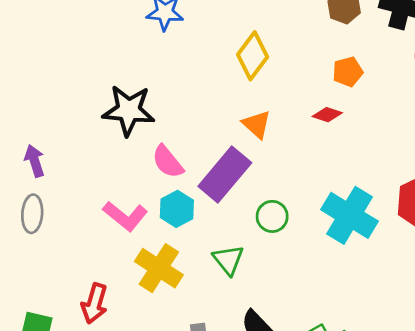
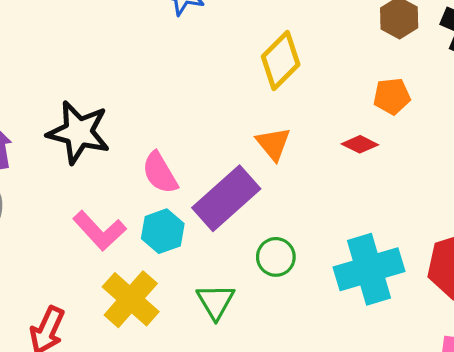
black star: (129, 110) -> (78, 132), moved
cyan cross: (350, 215) -> (369, 269), turned 34

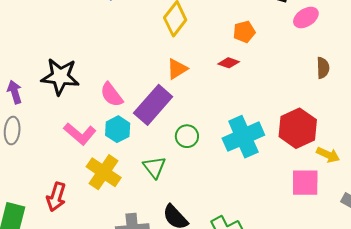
orange triangle: (273, 144) -> (177, 69), turned 45

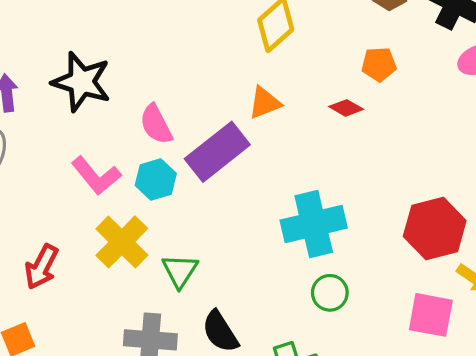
green circle: (187, 136) -> (330, 293), moved
cyan cross: (243, 137) -> (314, 224), moved
green triangle: (154, 167) -> (180, 271), moved

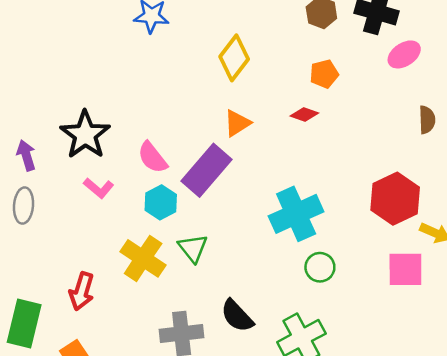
black star: (82, 82) -> (85, 135), turned 30
pink L-shape: (96, 176) -> (99, 188), moved, size x0.7
green triangle: (180, 271) -> (193, 248), moved

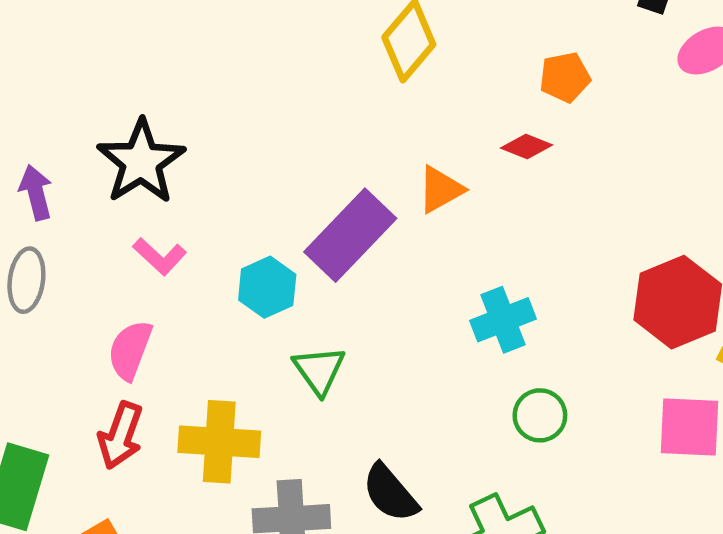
orange triangle: (237, 123) -> (441, 189), moved
pink semicircle: (152, 158) -> (130, 350), moved, turned 56
cyan cross: (296, 214) -> (503, 320), size x0.7
yellow cross: (143, 258) -> (219, 442), moved, turned -33

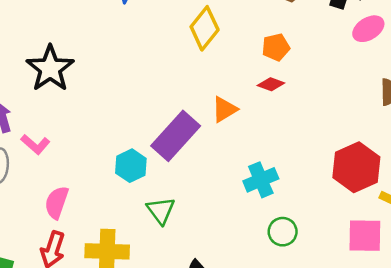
orange pentagon: (565, 77) -> (276, 47), moved
black star: (141, 162) -> (50, 68), moved
pink L-shape: (160, 256) -> (35, 144), moved

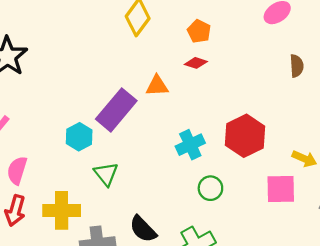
orange pentagon: (276, 47) -> (199, 31), turned -30
orange triangle: (224, 109) -> (157, 86), turned 30
red hexagon: (356, 167) -> (245, 136), moved

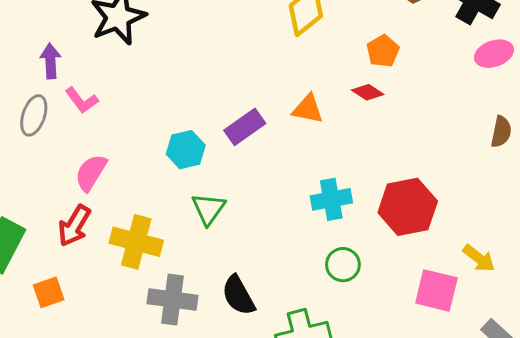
purple rectangle: (116, 110) -> (245, 127), size x0.7

